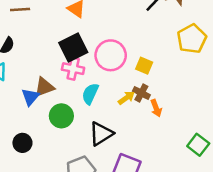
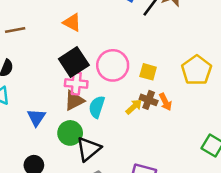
yellow pentagon: (192, 39) -> (197, 70), moved
brown triangle: (44, 87) -> (74, 100), moved
orange arrow: (156, 108) -> (165, 102), moved
black triangle: (101, 134) -> (89, 149), moved

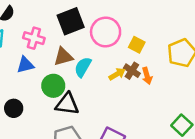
pink cross: (76, 84) -> (34, 38), moved
blue triangle: (36, 117) -> (25, 65), turned 30
black triangle: (89, 149) -> (67, 104), turned 35

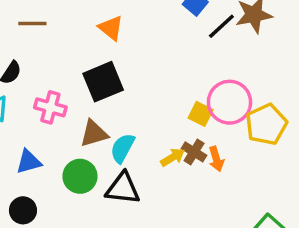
pink circle: (106, 32) -> (229, 102), moved
blue triangle: (25, 65) -> (29, 162), moved
black triangle: (67, 104) -> (123, 188), moved

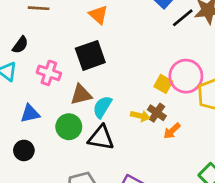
yellow arrow: (173, 157) -> (140, 116), turned 42
orange arrow: (216, 159) -> (172, 131), moved, turned 60

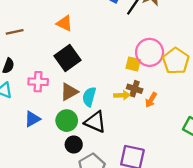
black triangle: (101, 138) -> (95, 122), turned 30
black circle: (24, 150) -> (74, 145), moved

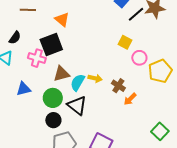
orange triangle: (64, 23) -> (62, 19), moved
pink circle: (150, 52) -> (139, 58), size x0.6
black square: (67, 58) -> (51, 44), moved
yellow square: (133, 64) -> (125, 42), moved
yellow arrow: (122, 95) -> (95, 78), moved

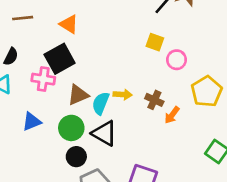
yellow pentagon: (160, 71) -> (207, 91), moved

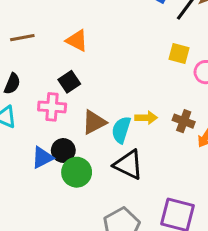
black square: (60, 59) -> (69, 82), size x0.6
green circle: (71, 128) -> (77, 172), moved
black circle: (76, 157) -> (63, 150), moved

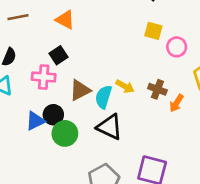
yellow arrow: (146, 118) -> (125, 86), turned 30

